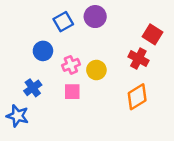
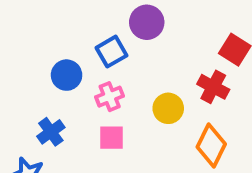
blue square: (63, 22) -> (112, 52), moved
yellow circle: (96, 70) -> (168, 108), moved
orange diamond: (137, 97) -> (211, 145), turned -32

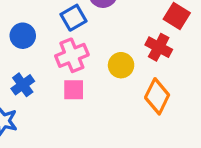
blue circle: (67, 75) -> (23, 36), moved
pink cross: (110, 97) -> (72, 55), size x1.4

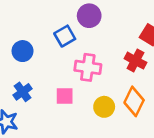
pink cross: (72, 55) -> (88, 67), moved, turned 30
yellow circle: (121, 65) -> (104, 107), moved

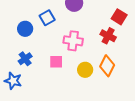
blue square: (65, 36) -> (47, 18), moved

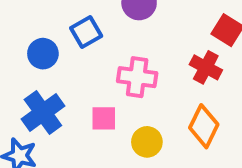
blue cross: (25, 59) -> (43, 112), size x1.5
yellow circle: (85, 70) -> (147, 142), moved

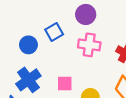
pink cross: (137, 77) -> (89, 45), moved

